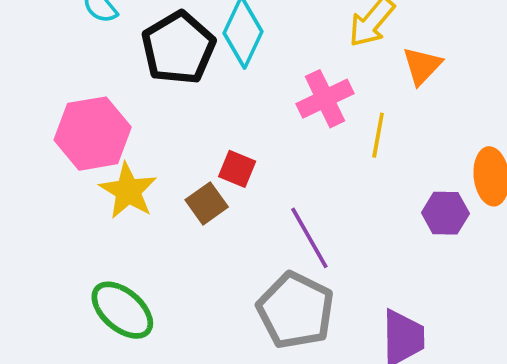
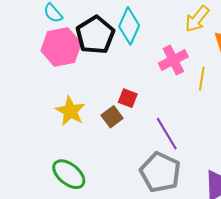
pink hexagon: (93, 134) -> (61, 47), moved

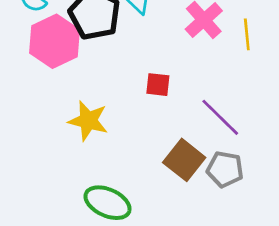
brown square: (112, 117) -> (184, 160), moved, size x1.4
gray pentagon: (160, 172) -> (225, 169), size x0.7

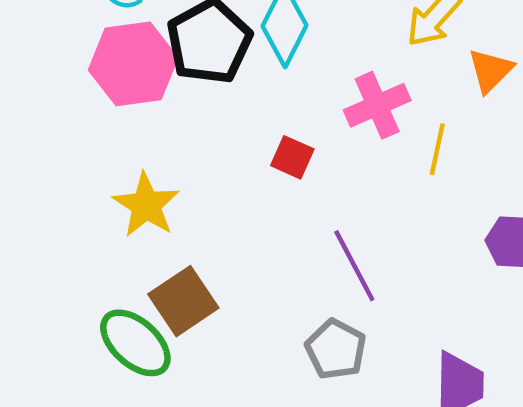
red square: (158, 85) -> (292, 157), moved
brown square: (184, 160) -> (183, 301), moved

